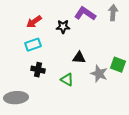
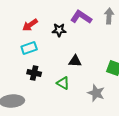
gray star: (99, 74) -> (96, 93), moved

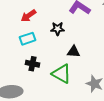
black star: (59, 30) -> (58, 29), moved
green triangle: (63, 83) -> (62, 74), size x1.5

